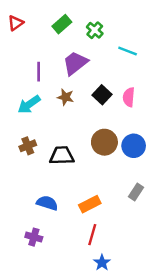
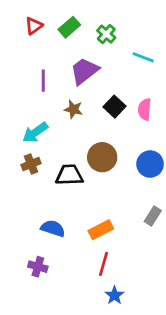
red triangle: (16, 23) -> (34, 26), moved
cyan arrow: (29, 104) -> (35, 133), moved
brown circle: (104, 142) -> (102, 157), moved

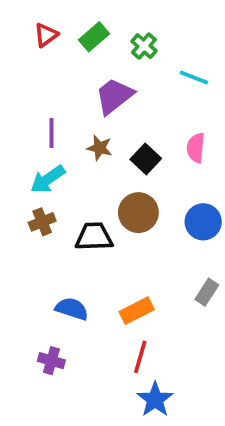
purple line: (43, 81) -> (51, 133), moved
black square: (114, 107) -> (146, 159), moved
blue star: (114, 295) -> (155, 399), size x1.4

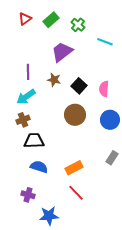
pink semicircle: (196, 148) -> (104, 89), moved
black trapezoid: (94, 237) -> (34, 141), moved
red line: (140, 357) -> (76, 193), turned -60
blue star: (155, 399) -> (49, 216), moved, turned 30

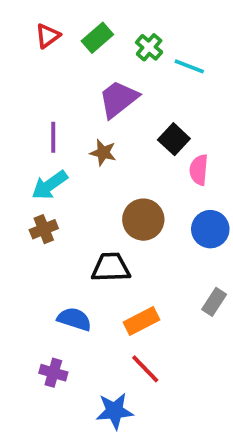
cyan line: (105, 42) -> (189, 66), moved
black square: (79, 86) -> (174, 139), moved
black trapezoid: (34, 141) -> (111, 267), moved
blue star: (49, 216) -> (115, 411), moved

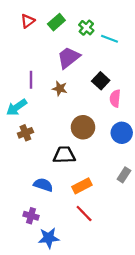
cyan arrow: (50, 185) -> (17, 107), moved
blue star: (115, 411) -> (49, 238), moved

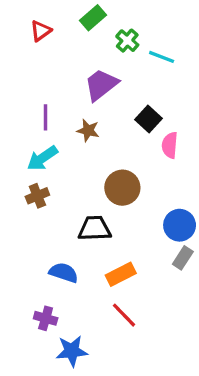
green rectangle: (56, 22) -> (93, 18), moved
cyan arrow: (17, 107) -> (42, 158), moved
blue circle: (122, 133) -> (180, 225), moved

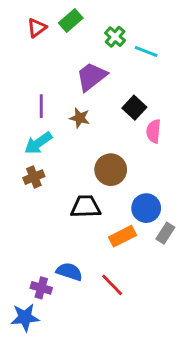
green rectangle: (93, 18) -> (71, 20), moved
blue circle: (180, 225) -> (146, 208), moved
blue semicircle: (64, 273) -> (69, 272), moved
orange rectangle: (121, 274) -> (123, 236), moved
blue star: (72, 351) -> (25, 317), moved

